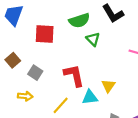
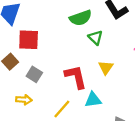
red square: (45, 34) -> (29, 40), moved
yellow triangle: (108, 86) -> (106, 68), moved

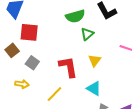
green triangle: (95, 38) -> (87, 34), turned 32
cyan triangle: (93, 100) -> (94, 88), moved, turned 35

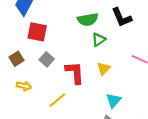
brown square: (12, 50) -> (16, 59), moved
gray square: (32, 63) -> (47, 59), moved
cyan triangle: (94, 88) -> (114, 100), moved, turned 35

